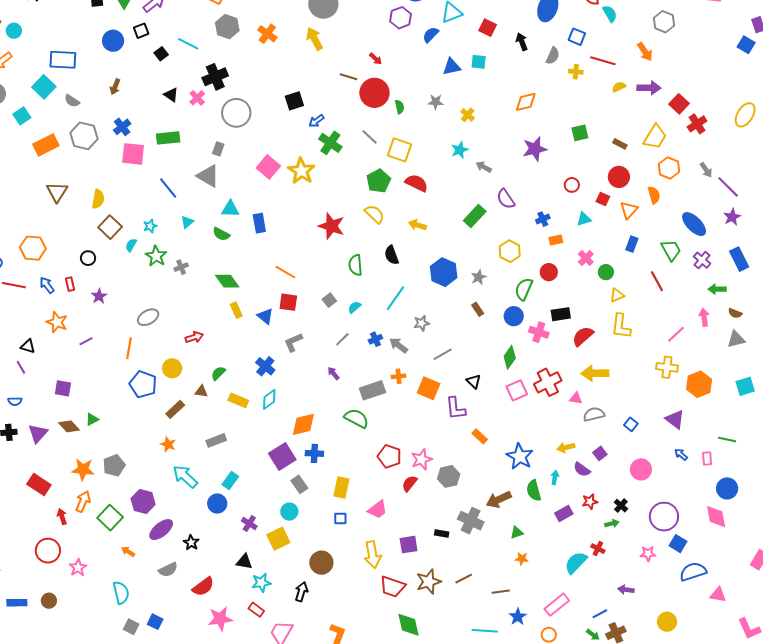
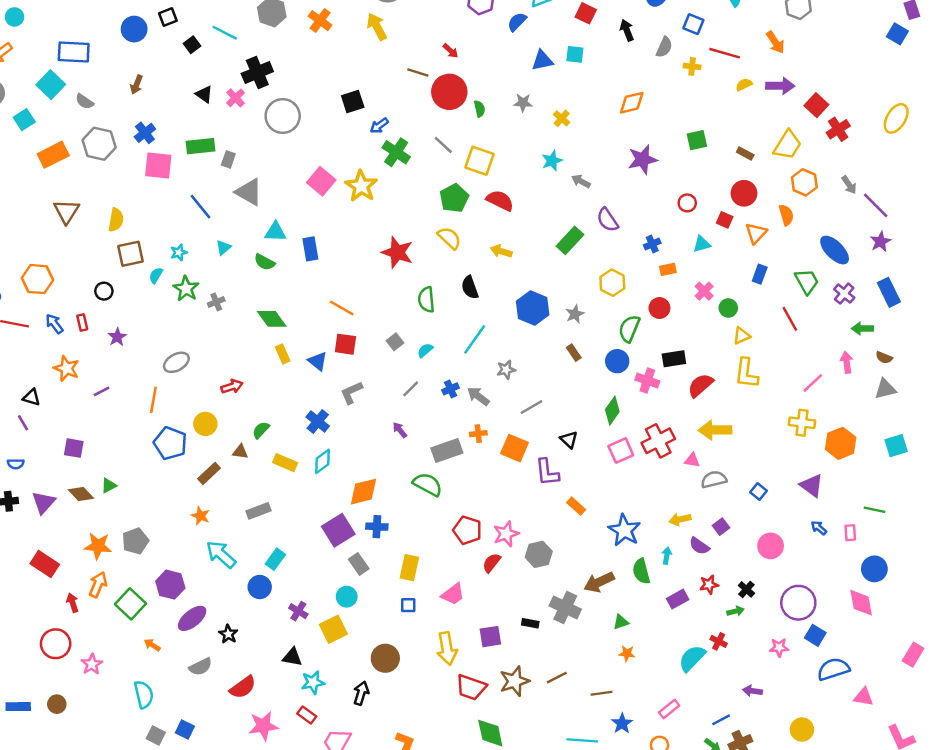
gray rectangle: (218, 149) -> (228, 159), moved
brown square: (110, 227) -> (130, 254), turned 35
pink rectangle: (557, 605) -> (669, 709), size x0.7

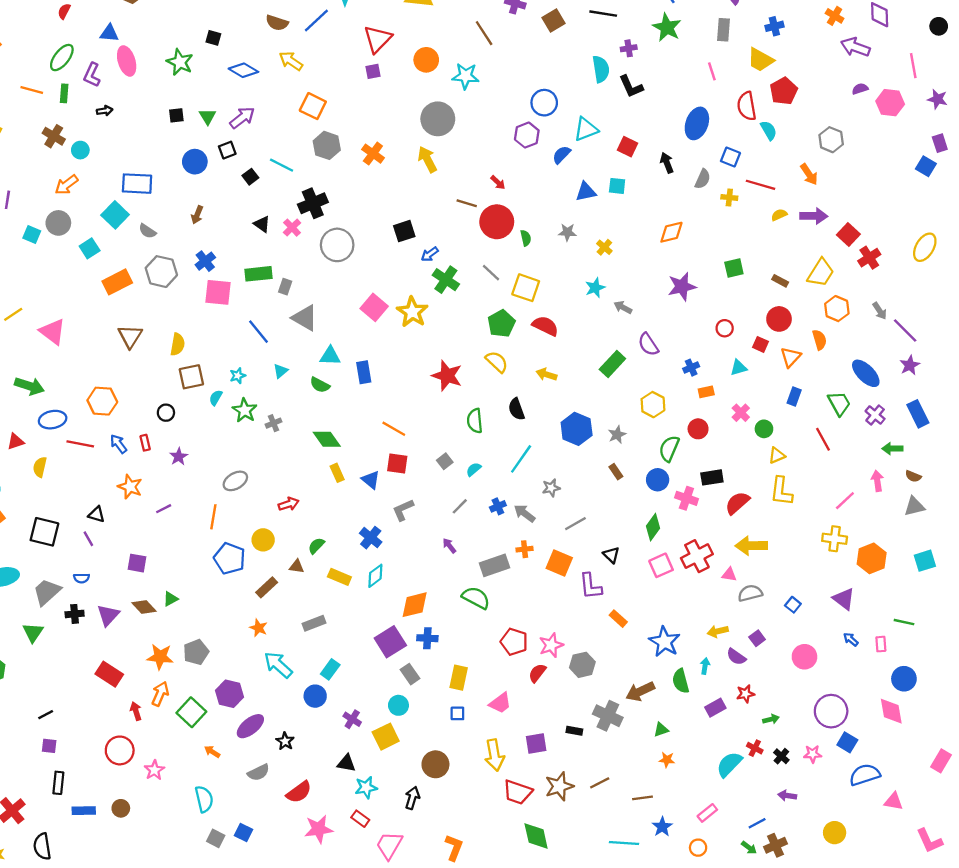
black cross: (746, 589) -> (781, 756), moved

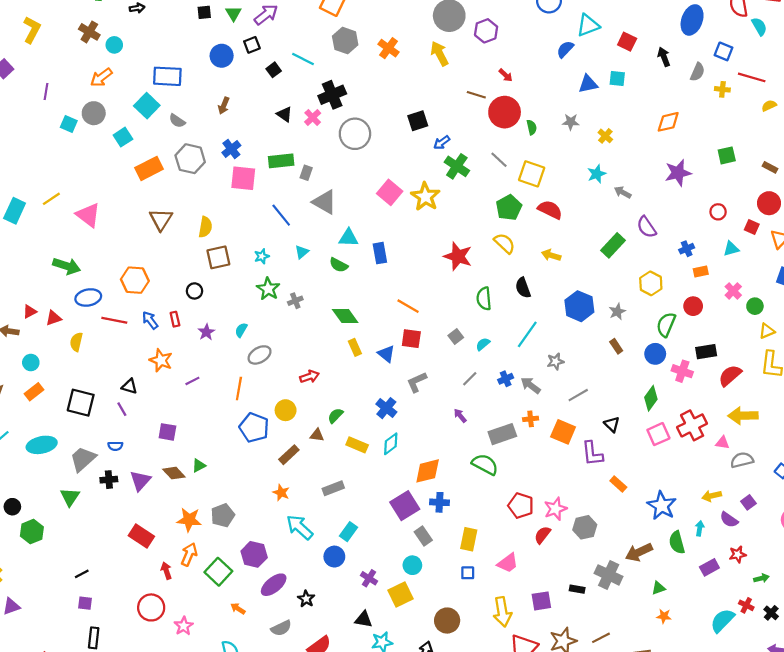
purple hexagon: (527, 135) -> (486, 31), moved
cyan semicircle: (216, 398) -> (241, 330), moved

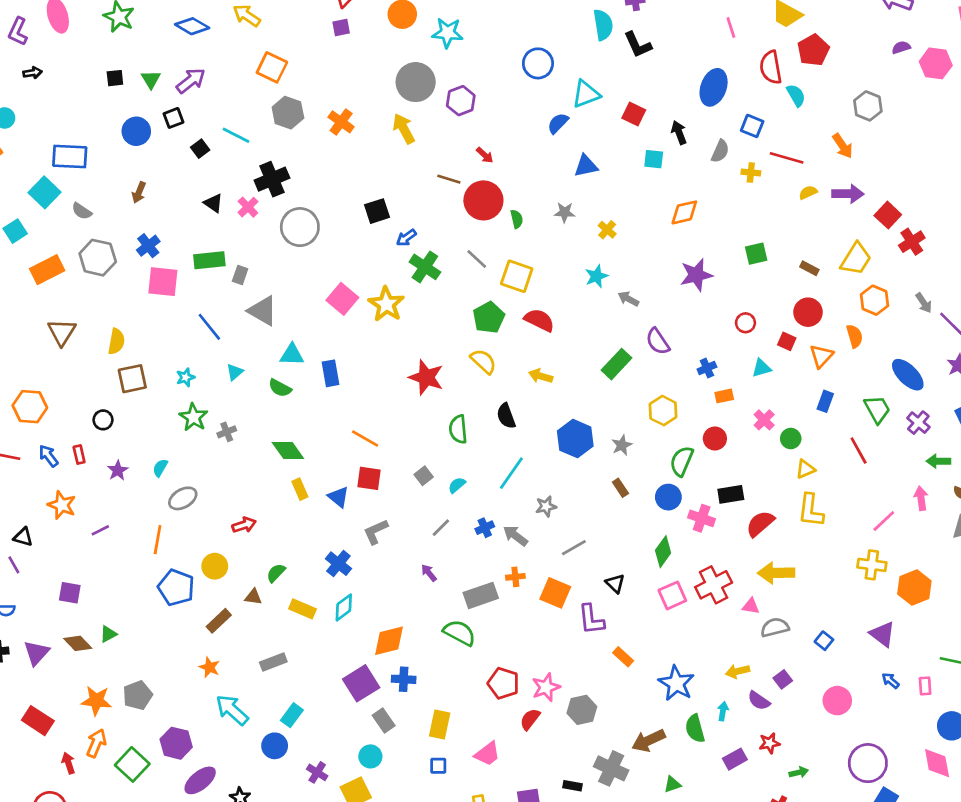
cyan square: (617, 79) -> (654, 159), moved

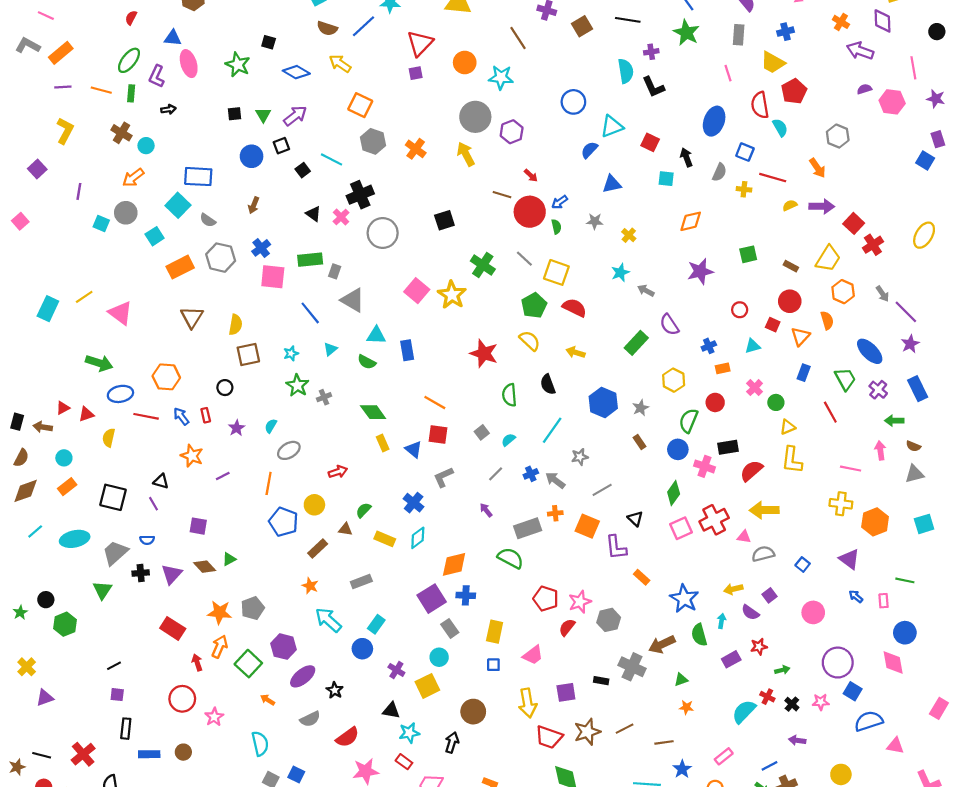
blue arrow: (406, 238) -> (560, 202), moved
pink line: (884, 521) -> (851, 469), turned 54

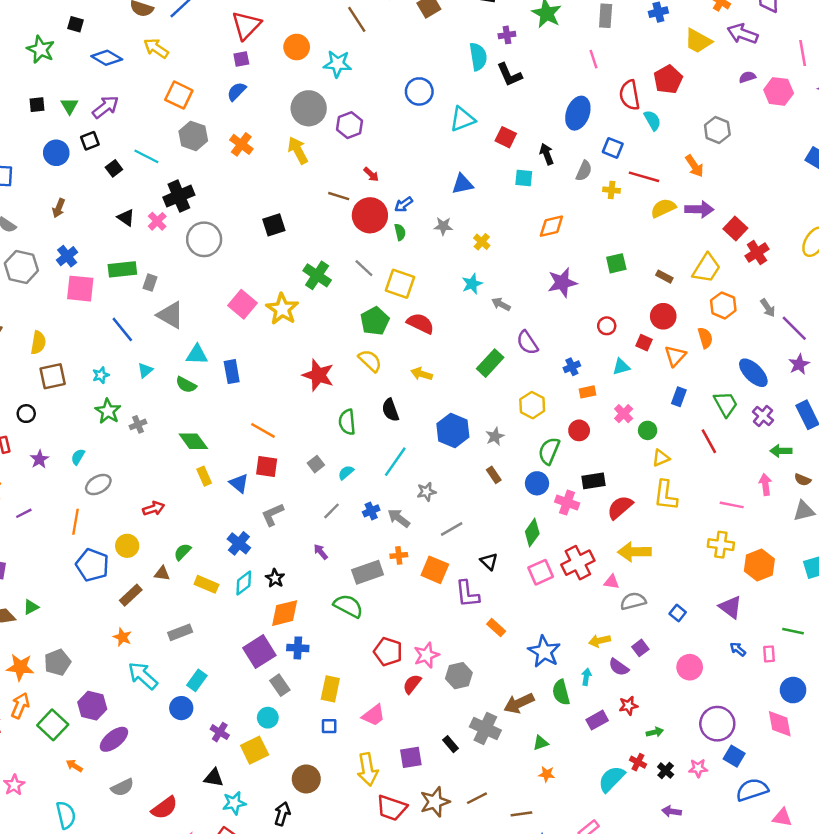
yellow trapezoid: (773, 62) -> (698, 41), moved
blue semicircle: (589, 150) -> (237, 91), moved
yellow semicircle: (790, 205) -> (663, 208), size x1.5
black rectangle: (601, 681) -> (450, 744), turned 40
black star: (335, 690) -> (275, 578), moved

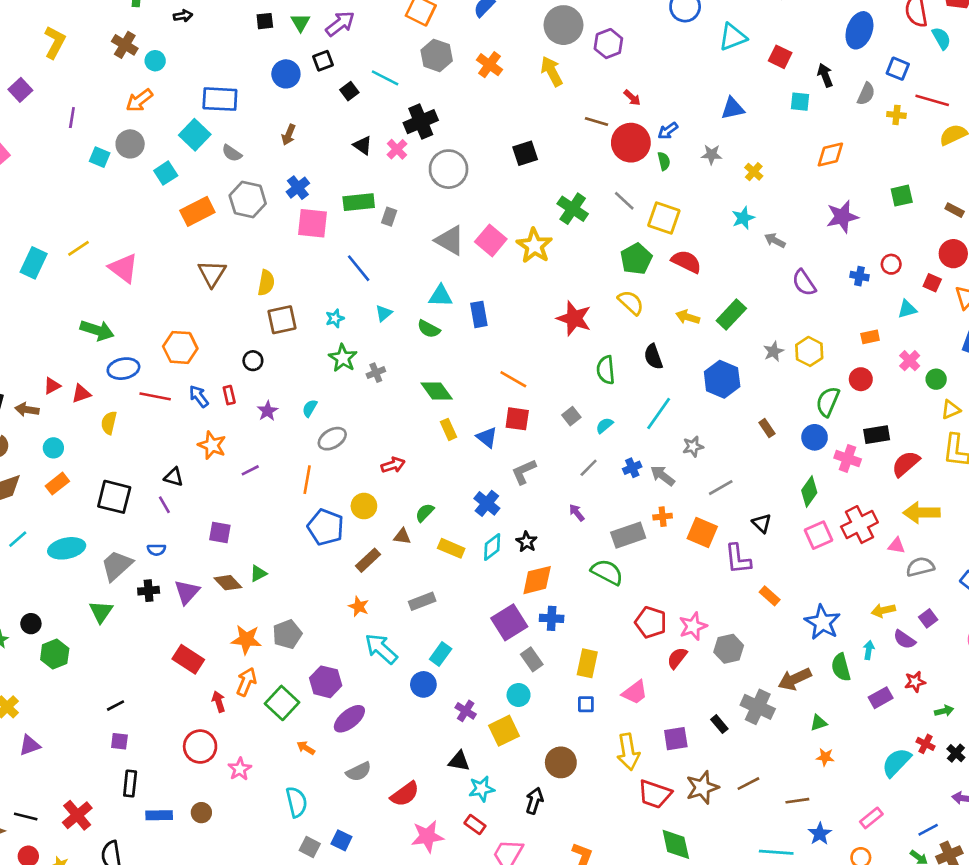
gray triangle: (170, 315) -> (450, 240), moved
green rectangle: (490, 363) -> (731, 314), moved
blue cross: (572, 367) -> (859, 276), moved, turned 35
gray star: (495, 436) -> (774, 351), moved

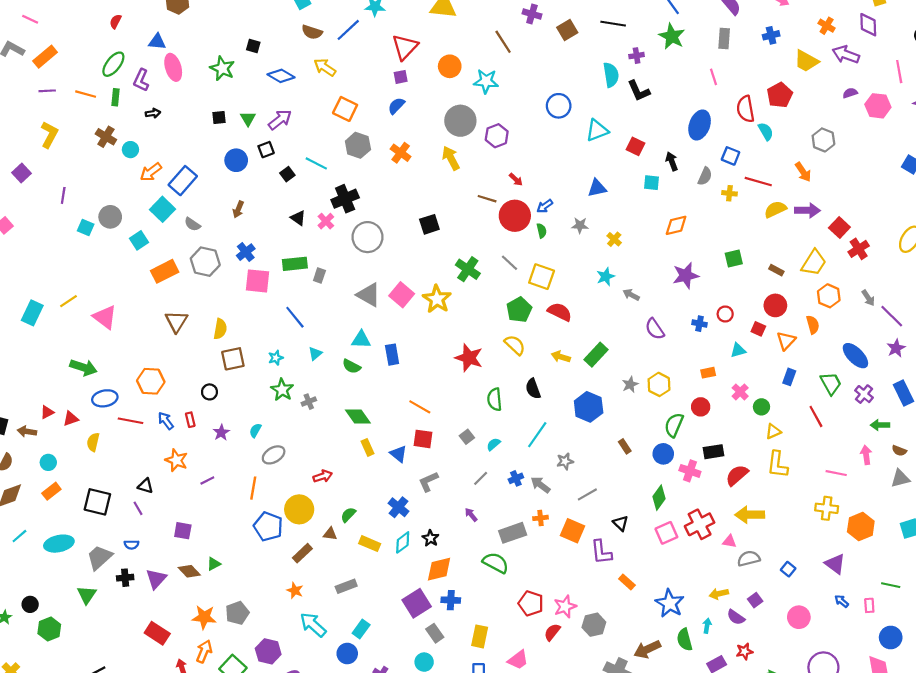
blue rectangle: (220, 99) -> (183, 181), turned -52
orange arrow: (139, 100) -> (151, 172), moved
yellow circle: (364, 506) -> (299, 509), size x1.4

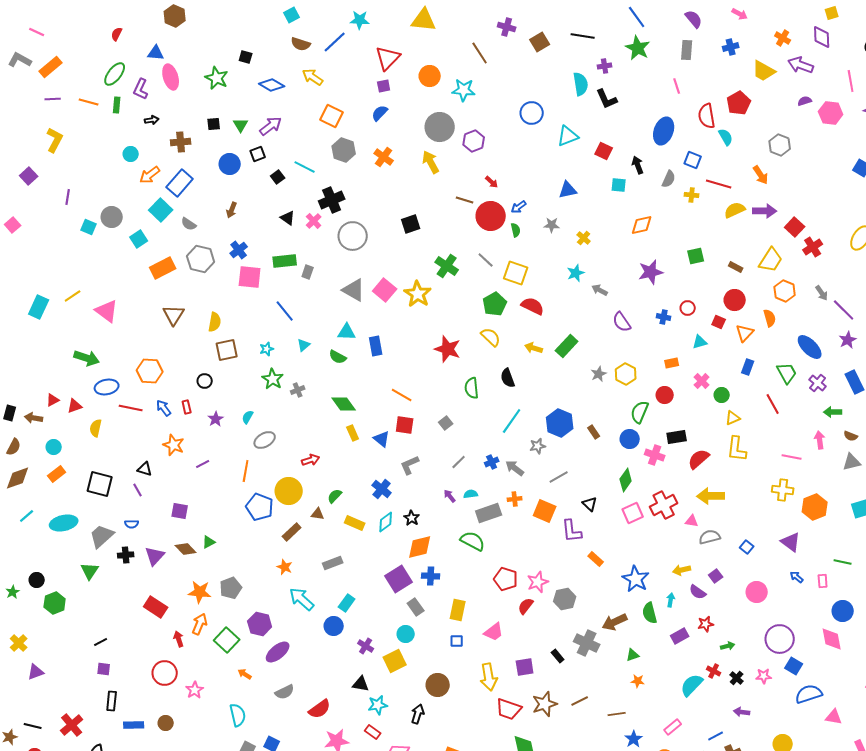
brown cross: (106, 137) -> (181, 142), moved, turned -36
blue hexagon: (589, 407) -> (560, 423), moved
cyan semicircle: (493, 444) -> (471, 494), moved, turned 32

